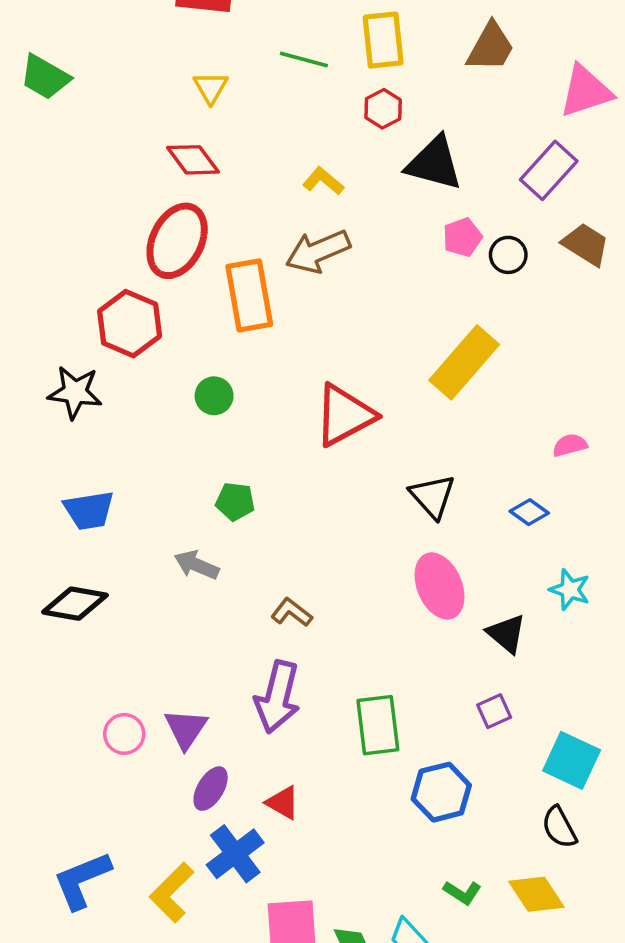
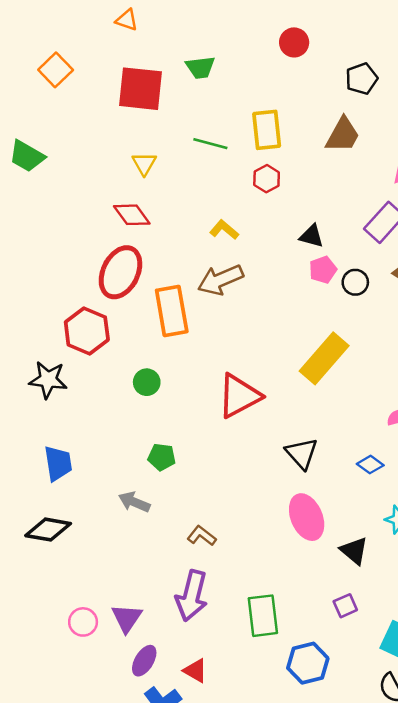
black triangle: (434, 163) -> (312, 236), moved, size x0.6
blue trapezoid: (89, 510) -> (58, 463), turned -90

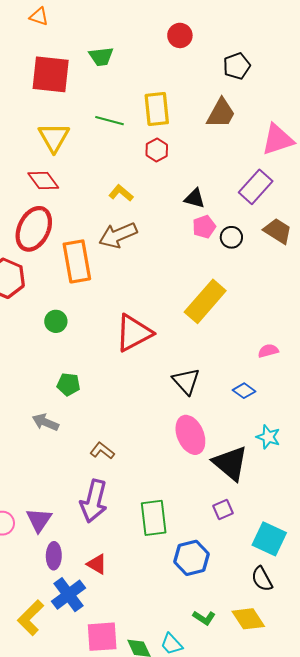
yellow triangle: (144, 164) -> (54, 137), size x1.5
black triangle: (354, 551) -> (230, 463), size x1.5
purple ellipse: (144, 661) -> (54, 556), turned -30

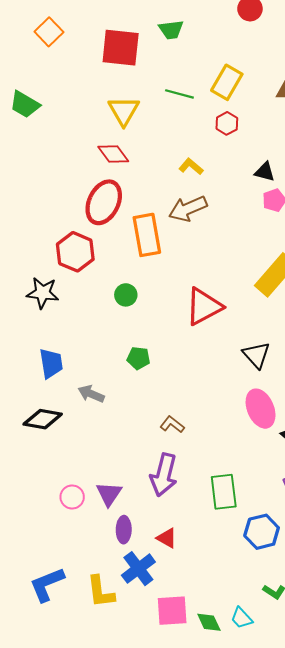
yellow rectangle: (157, 109) -> (227, 82), turned 36
gray arrow: (45, 422) -> (91, 394), moved
yellow L-shape: (31, 618) -> (101, 592), turned -52

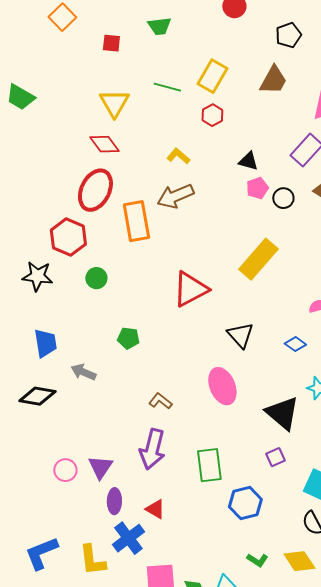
orange square: (49, 32) -> (62, 17), moved
red square: (121, 48) -> (111, 43), size x0.5
green circle: (126, 295) -> (96, 278), moved
pink ellipse: (261, 409) -> (222, 386), moved

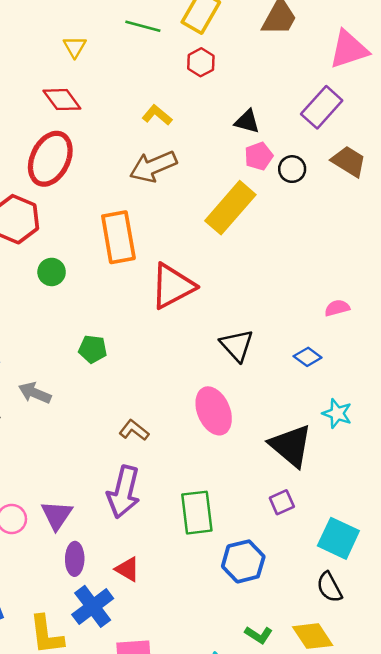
yellow triangle: (114, 103) -> (75, 47), size x0.6
orange rectangle: (136, 221) -> (118, 237), moved
yellow rectangle: (258, 259) -> (230, 208), moved

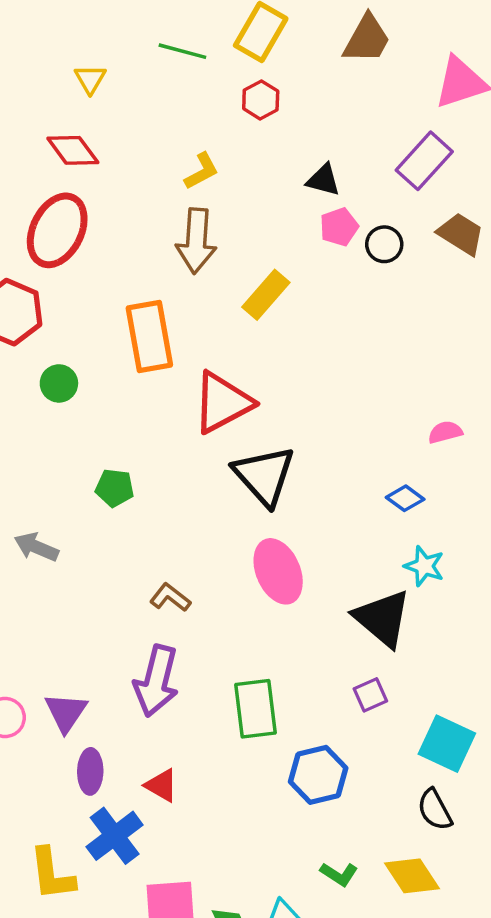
yellow L-shape: (157, 115) -> (202, 171), turned 112
brown arrow: (153, 166) -> (196, 241), turned -63
yellow rectangle: (230, 208) -> (266, 295), moved, size x0.7
black triangle: (237, 345) -> (264, 476), moved, size x1.4
cyan star: (337, 413) -> (424, 566), moved

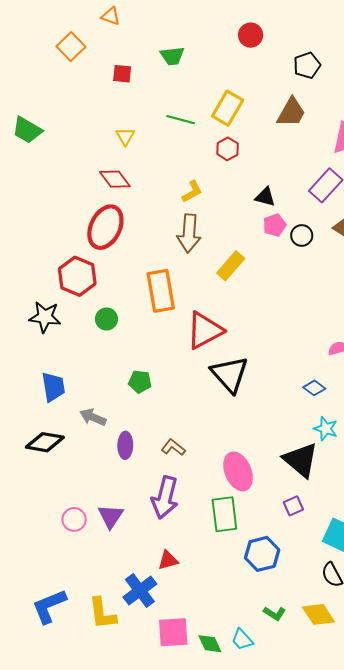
pink ellipse: (278, 571) -> (238, 471), moved
purple ellipse: (90, 771) -> (125, 445), moved
red triangle: (162, 785) -> (168, 560), turned -45

